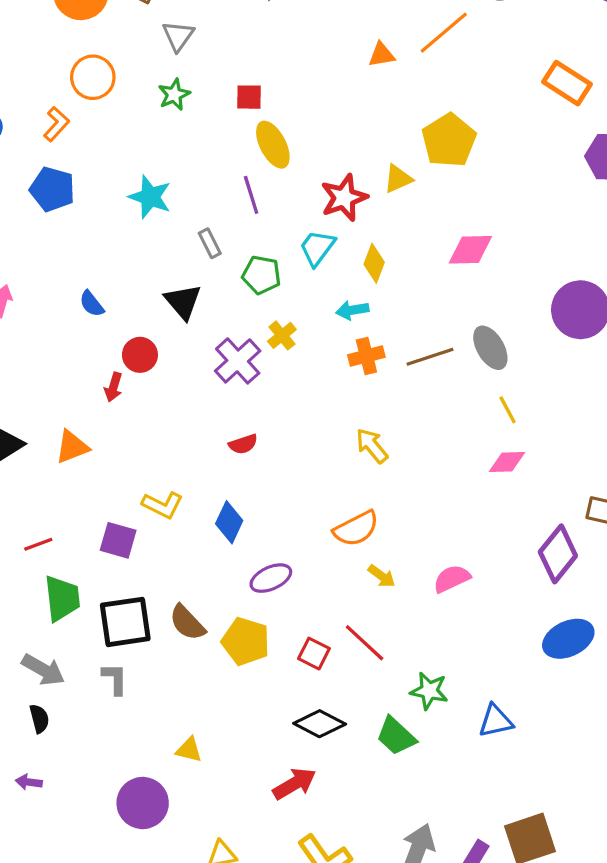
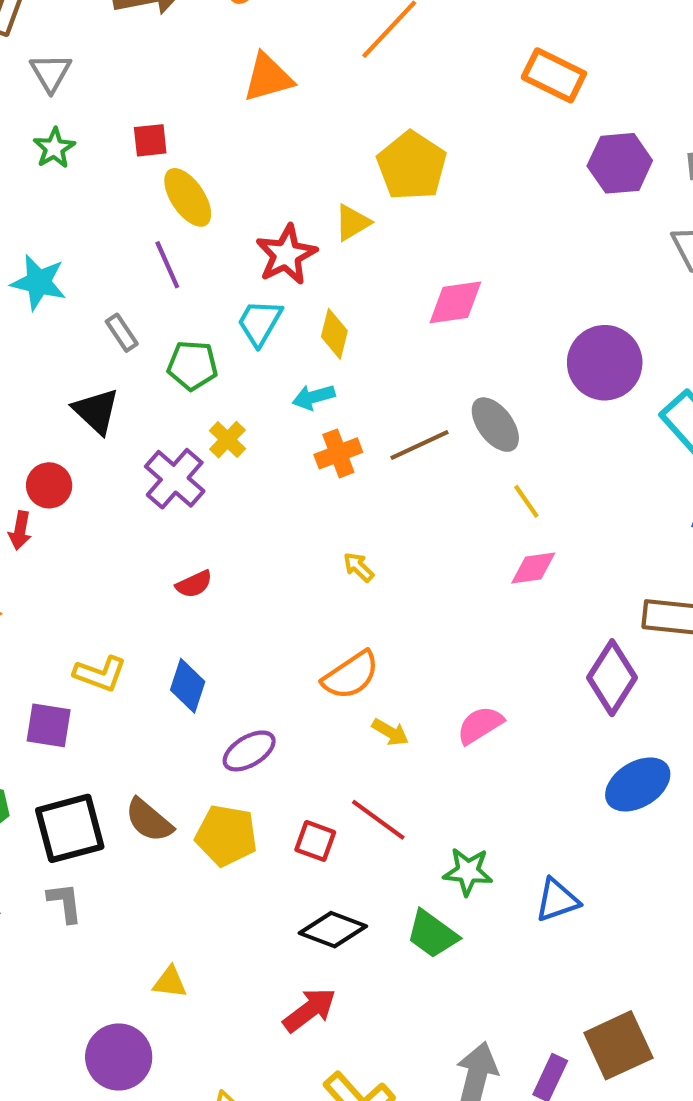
orange triangle: (382, 55) -> (268, 78), moved, size x1.5
yellow arrow: (372, 446) -> (359, 567), size x0.7

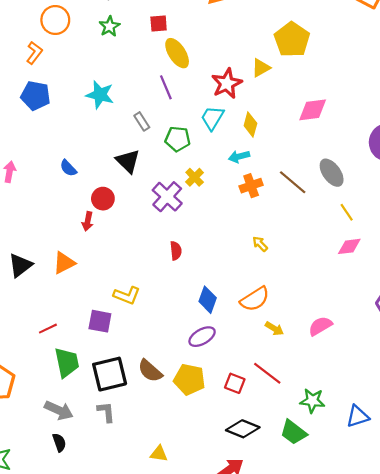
brown line: (420, 445) -> (293, 182), turned 64
red semicircle: (194, 584) -> (176, 251), turned -72
blue diamond: (188, 686) -> (208, 300), moved

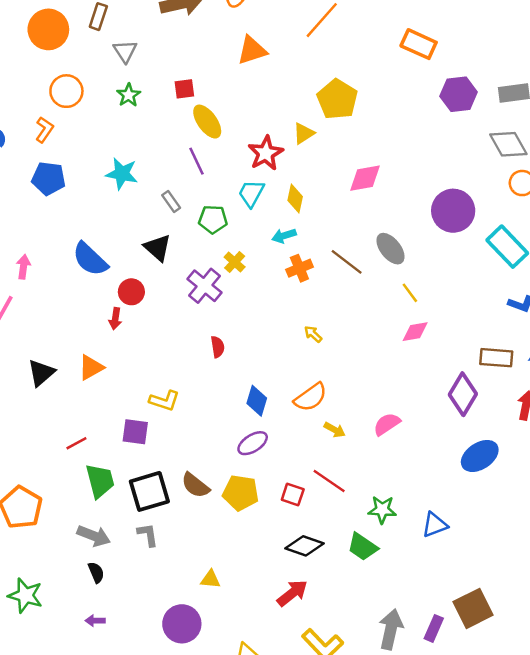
blue semicircle: (68, 168) -> (90, 259), size x1.8

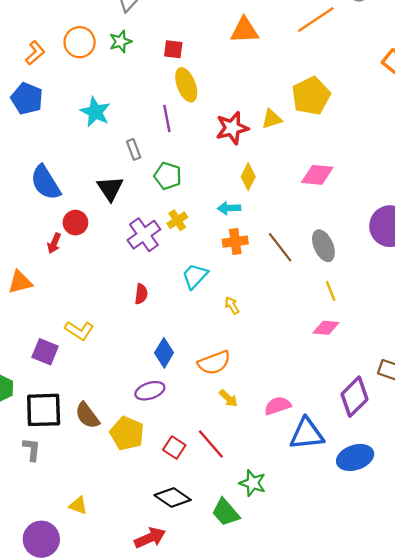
orange circle: (66, 91) -> (80, 42), moved
cyan trapezoid: (251, 193) -> (195, 276), moved
blue triangle: (435, 525) -> (307, 434), moved, size x1.4

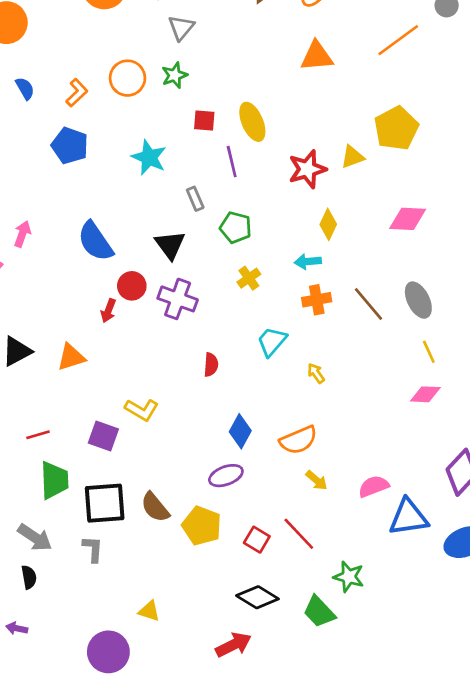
red square: (173, 49) -> (204, 121), moved
purple cross: (144, 235) -> (178, 299), moved, turned -32

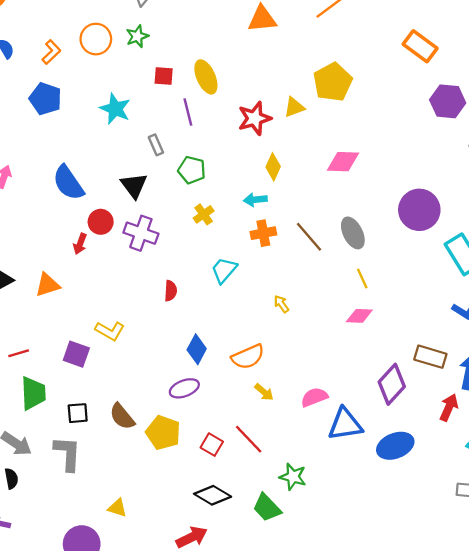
yellow arrow: (316, 373) -> (281, 304), moved
black square: (105, 503) -> (78, 413), size x0.6
gray L-shape: (93, 549) -> (67, 453), size x1.5

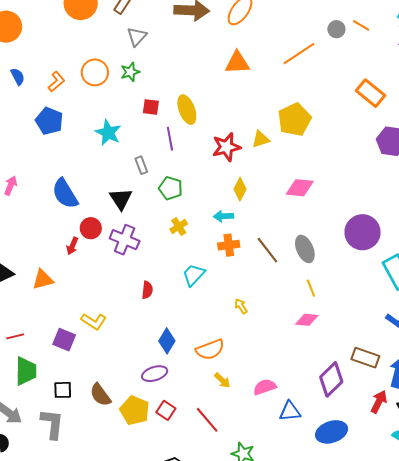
blue triangle: (345, 424) -> (290, 411), size x0.7
red square: (212, 445) -> (166, 410), moved

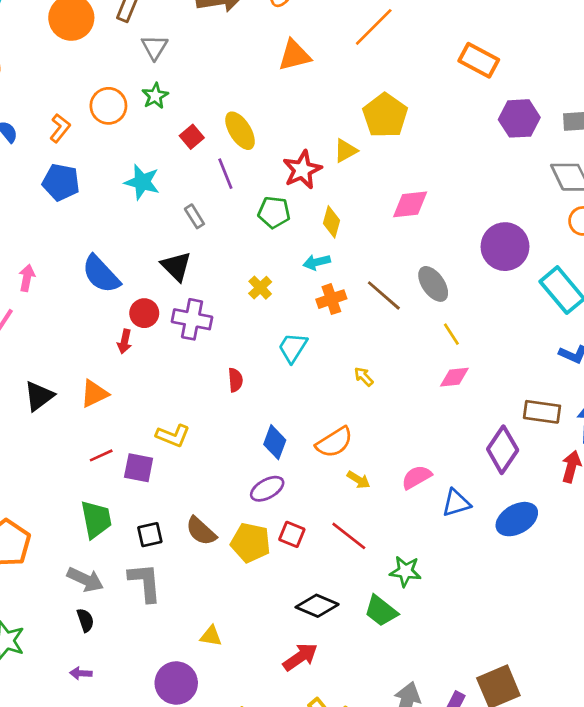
red square: (151, 107) -> (192, 137), turned -36
green pentagon: (171, 188) -> (274, 212), moved
red line: (15, 336) -> (101, 455), moved

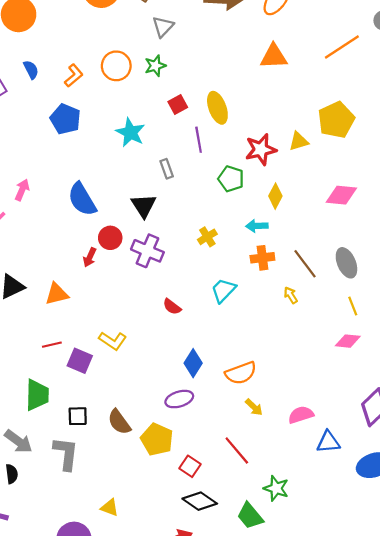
yellow arrow: (364, 377) -> (291, 295), moved
red semicircle: (235, 380) -> (172, 307), turned 120
red square: (292, 534) -> (190, 466), moved

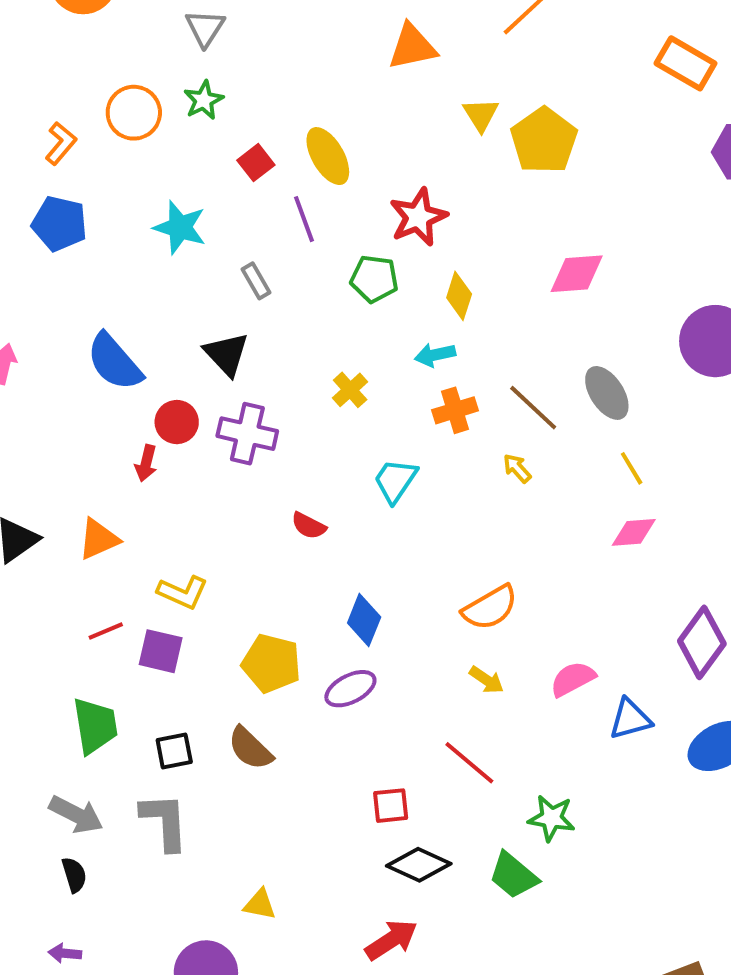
yellow triangle: (299, 141) -> (481, 115), moved, turned -35
yellow L-shape: (113, 341) -> (183, 592), moved
orange semicircle: (241, 373) -> (490, 608), moved
yellow pentagon: (157, 439) -> (271, 663), moved
red square: (190, 466) -> (391, 806), turned -30

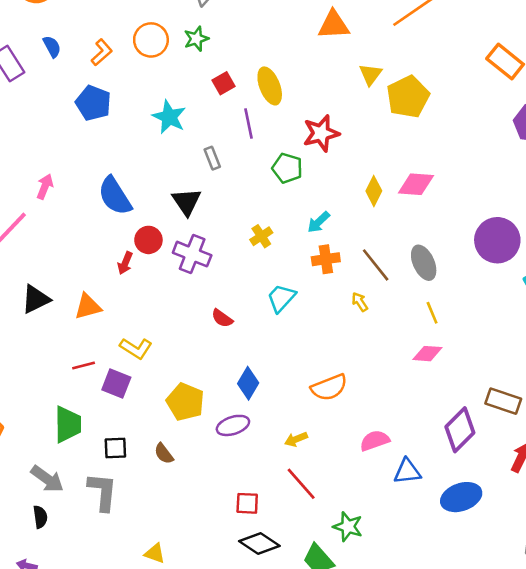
yellow diamond: (459, 296) -> (374, 191), moved
cyan arrow: (435, 355) -> (319, 222), turned -40
yellow arrow: (487, 680) -> (296, 439), moved, turned 115
brown semicircle: (250, 748) -> (164, 454), size x0.7

